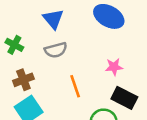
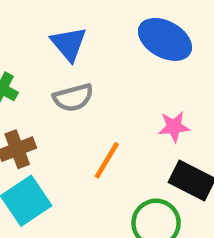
orange line: (75, 86) -> (107, 160), turned 50

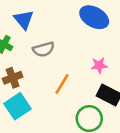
blue triangle: (69, 44) -> (24, 20), moved

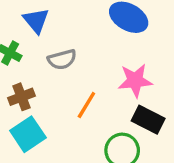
pink star: (99, 65) -> (135, 81), size x1.5

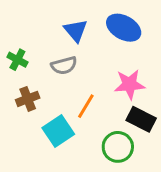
blue triangle: (36, 21) -> (76, 31), moved
cyan square: (28, 134) -> (58, 131), moved

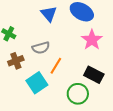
gray semicircle: (64, 65) -> (41, 48), moved
pink star: (129, 84) -> (92, 40), moved, turned -30

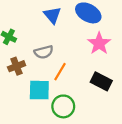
cyan square: (37, 83) -> (39, 90), turned 35
green circle: (78, 94) -> (63, 106), moved

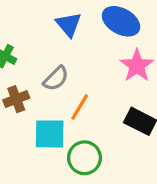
gray semicircle: (44, 52) -> (56, 78), turned -30

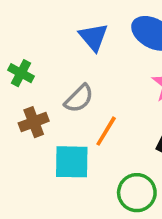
green circle: (84, 158) -> (137, 193), moved

